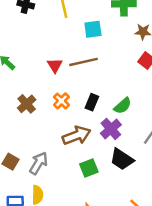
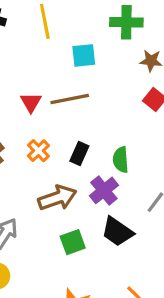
green semicircle: (123, 106) -> (121, 160), turned 126

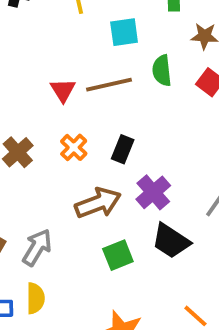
green semicircle: (121, 160) -> (162, 70), moved

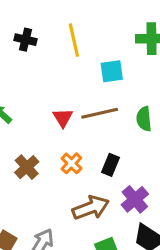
green semicircle: (162, 70) -> (144, 119), moved

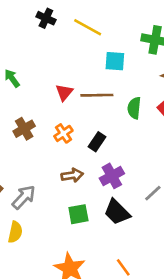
yellow line: (74, 40) -> (88, 27), turned -60
brown arrow: (91, 208) -> (72, 175), size x0.7

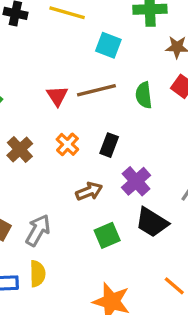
cyan square: (115, 61) -> (108, 45), turned 30

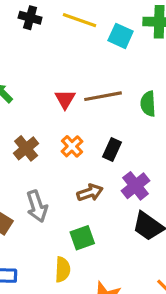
cyan square: (108, 45) -> (121, 36), moved
gray arrow: (38, 230) -> (37, 206), moved, turned 128
green square: (107, 235) -> (82, 238), moved
yellow semicircle: (37, 274) -> (63, 269), moved

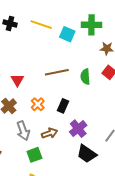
red triangle: (65, 99) -> (17, 80), moved
gray arrow: (37, 206) -> (23, 131), moved
green square: (82, 238) -> (34, 155), moved

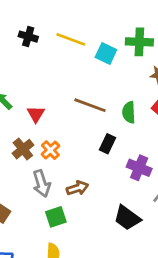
brown line: (57, 72) -> (90, 105), turned 30
orange cross: (38, 104) -> (50, 150), moved
black rectangle: (63, 106) -> (107, 144), moved
purple cross: (78, 129) -> (139, 168), moved, turned -30

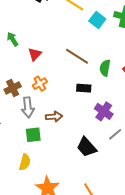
black rectangle: (107, 144) -> (84, 88), turned 56
brown cross: (23, 149) -> (13, 88), moved

